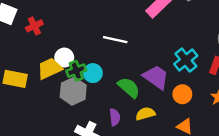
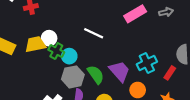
green cross: (76, 71) -> (56, 51), turned 35
gray hexagon: (73, 91) -> (73, 77), moved

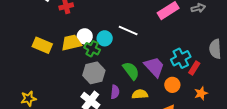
cyan circle: (69, 56) -> (105, 38), moved
red rectangle: (170, 73) -> (194, 68), moved
gray hexagon: (73, 77) -> (94, 73), moved

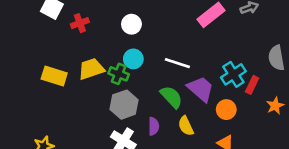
white line: (128, 31) -> (177, 63), moved
white circle: (85, 36) -> (131, 24), moved
orange star: (201, 93) -> (275, 106), moved
yellow semicircle: (140, 94) -> (186, 126), turned -105

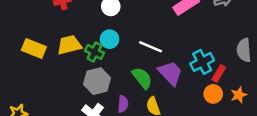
orange circle: (226, 110) -> (213, 94), moved

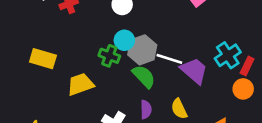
yellow trapezoid: (69, 45) -> (80, 84), moved
white line: (151, 47) -> (169, 59), moved
green semicircle: (142, 78) -> (144, 76), moved
gray hexagon: (97, 81) -> (142, 50), moved

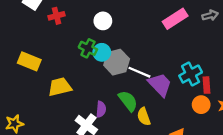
green cross: (109, 56) -> (88, 48), moved
red rectangle: (247, 66) -> (206, 85), turned -35
green semicircle: (144, 76) -> (128, 101), moved
purple semicircle: (146, 110) -> (101, 109), moved

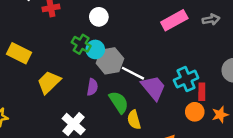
yellow trapezoid: (60, 87) -> (49, 82), turned -35
purple semicircle: (101, 109) -> (92, 87), moved

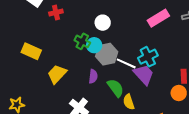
white circle: (99, 17) -> (103, 23), moved
cyan cross: (186, 79) -> (148, 57), moved

